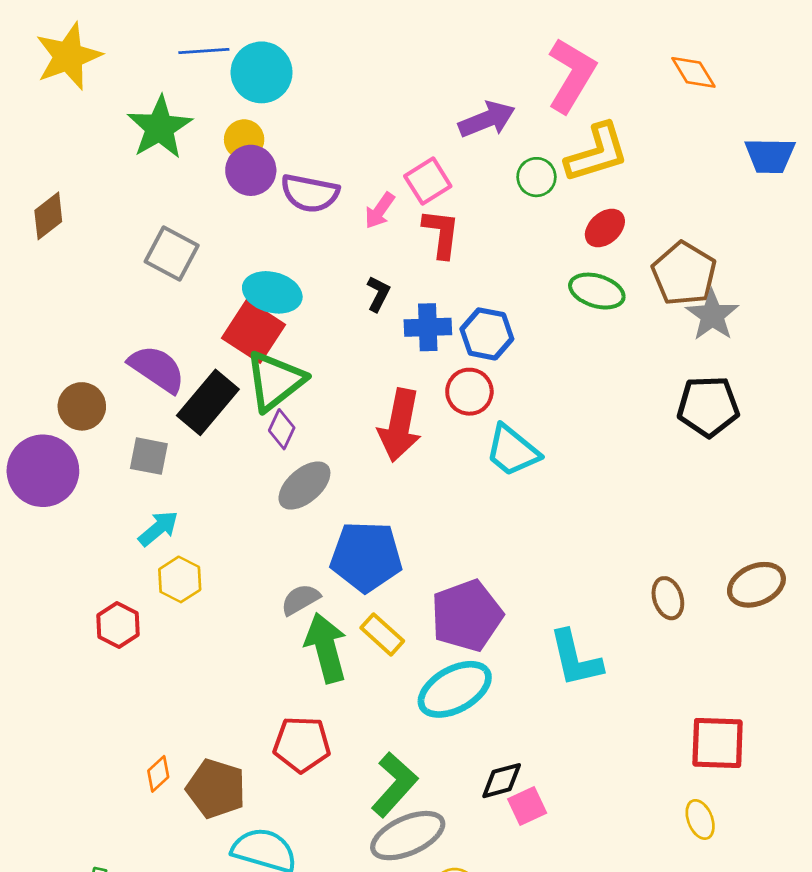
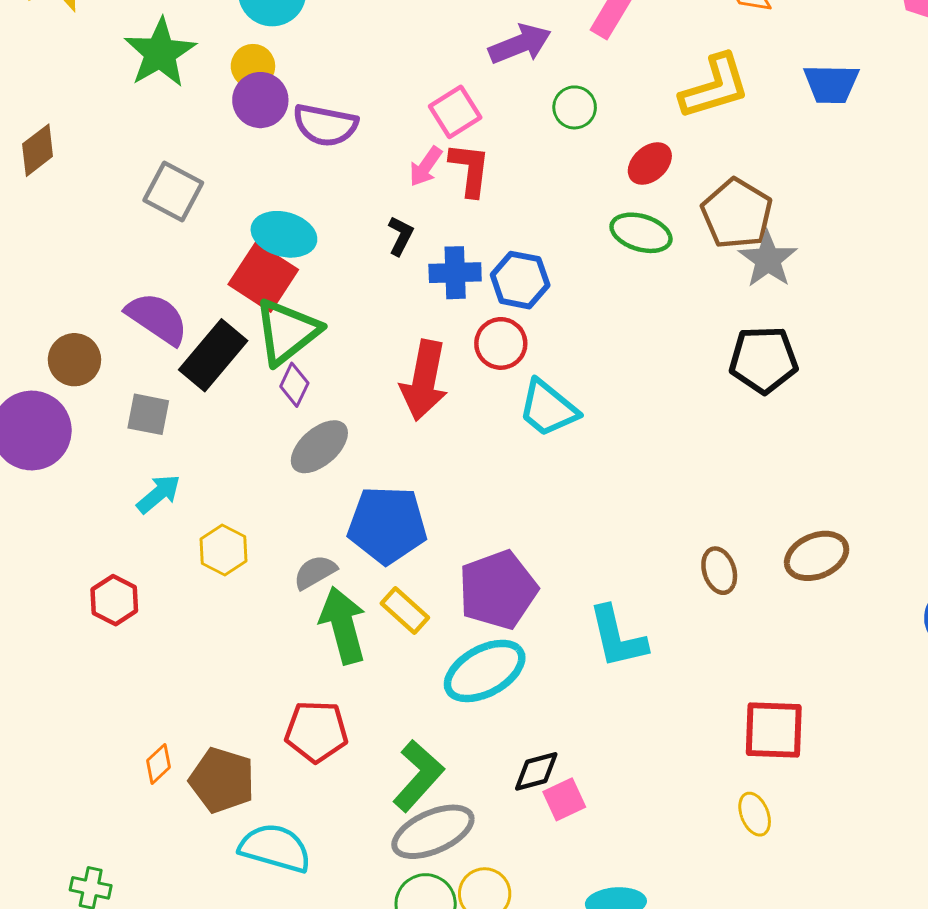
yellow L-shape: (597, 153) -> (715, 87), moved
pink arrow: (380, 211) -> (426, 166), moved
yellow hexagon: (180, 579) -> (223, 550), moved

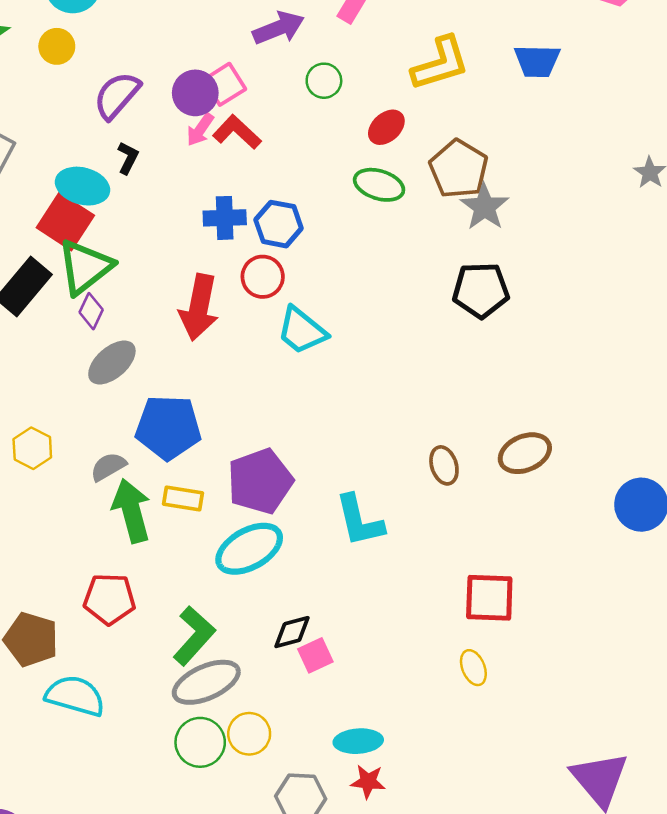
purple circle: (260, 100) -> (195, 93), moved
purple semicircle: (325, 125) -> (117, 95), turned 120
red L-shape: (470, 169) -> (237, 132), turned -54
black L-shape: (401, 236) -> (128, 158), moved
yellow rectangle: (405, 610) -> (183, 499), turned -33

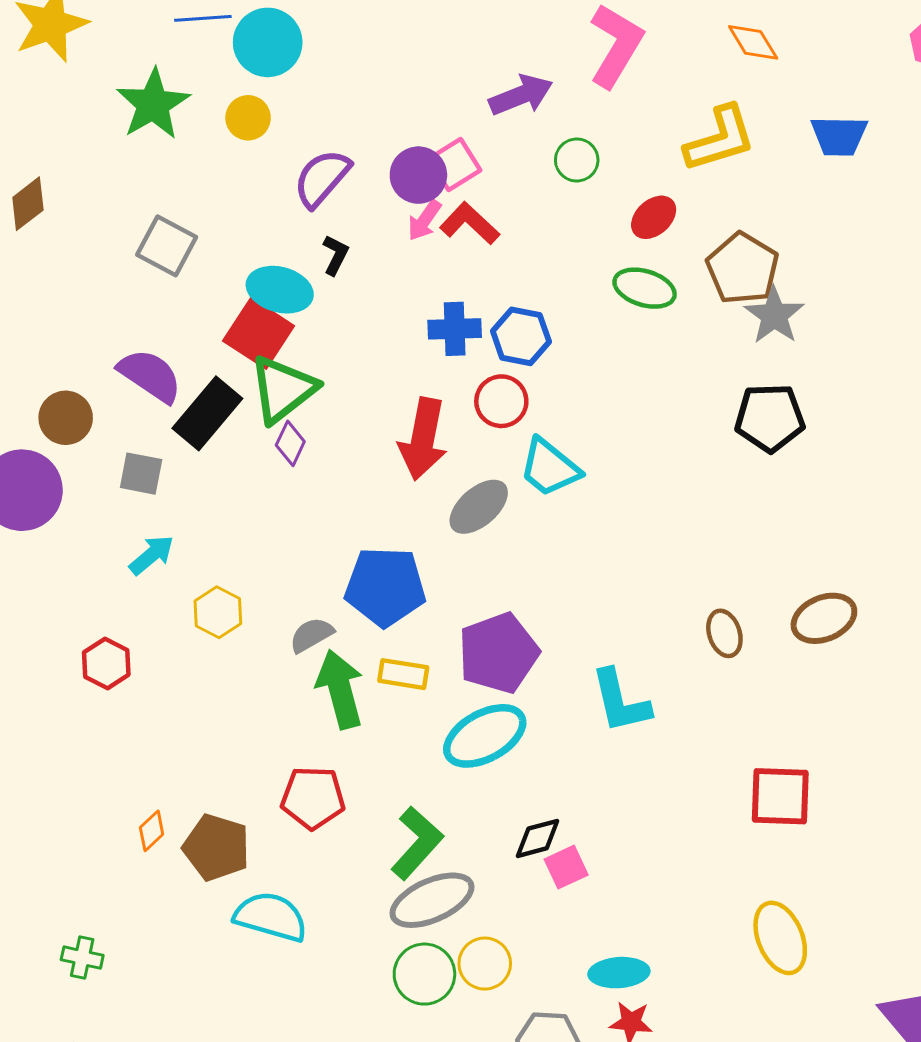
gray ellipse: (112, 362) -> (479, 507), moved
yellow ellipse: (473, 668) -> (780, 938), moved, size x1.6

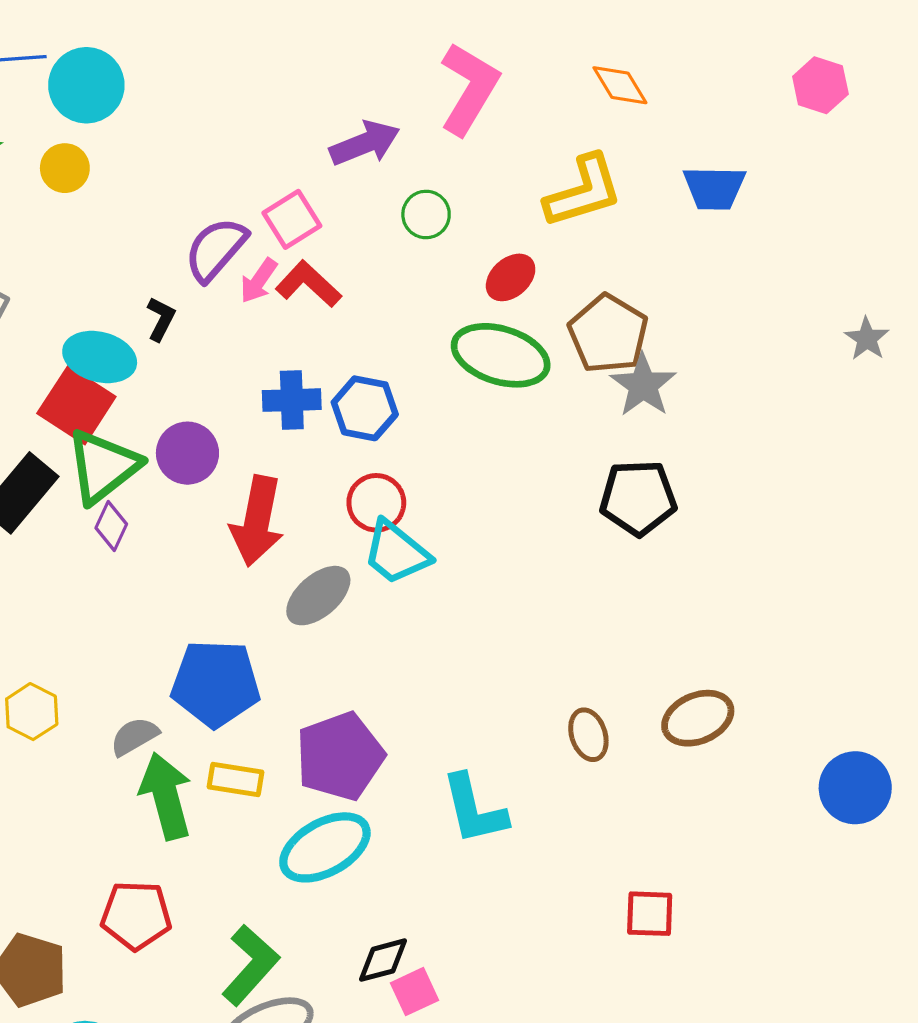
purple circle: (418, 175) -> (187, 453), moved
purple semicircle: (322, 178) -> (216, 249), moved
green ellipse: (645, 288) -> (501, 355), size x1.4
red circle: (501, 401) -> (376, 503), moved
red square: (780, 796) -> (650, 914), size x0.7

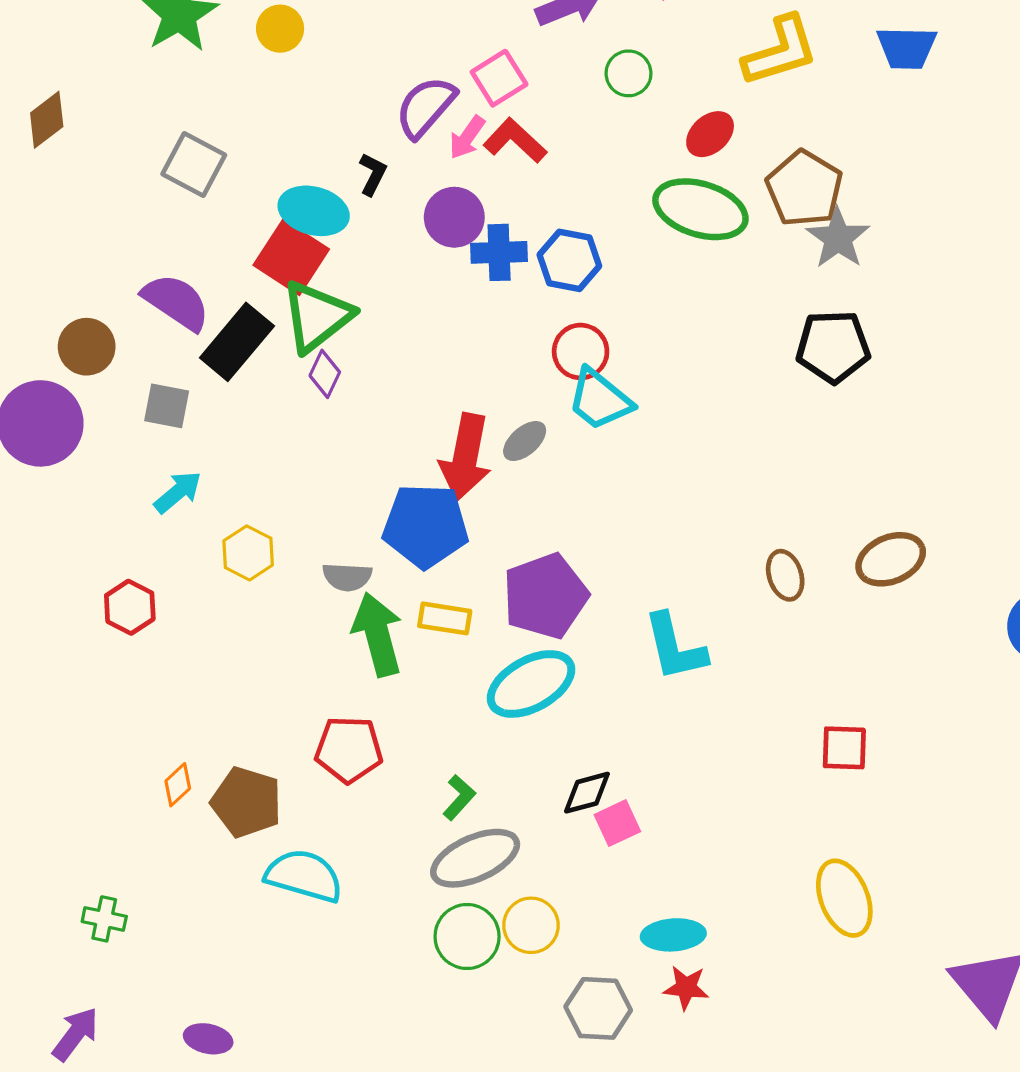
purple circle: (187, 453) -> (454, 217), moved
red arrow: (257, 521) -> (465, 457), moved
gray ellipse: (318, 596) -> (525, 441), size x0.7
gray semicircle: (134, 736) -> (347, 577), turned -147
green L-shape: (250, 965) -> (459, 797), size x0.6

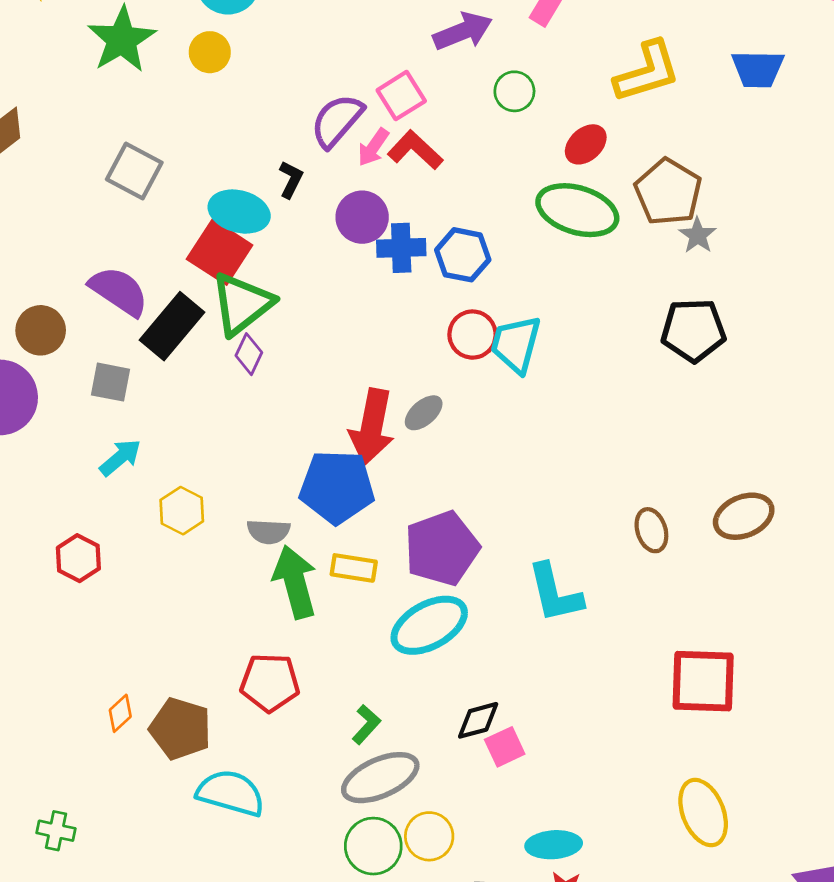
gray star: (838, 238) -> (698, 235), size x0.7
cyan trapezoid: (600, 399) -> (516, 344), moved, turned 66
red square: (844, 748) -> (703, 681), size x1.6

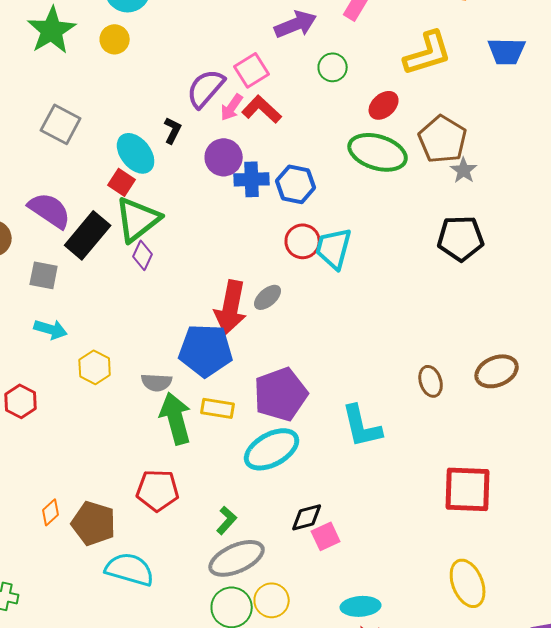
cyan ellipse: (239, 212) -> (136, 153), turned 36
red square: (220, 252) -> (122, 182), size x0.6
cyan arrow: (120, 458) -> (51, 329), turned 56

